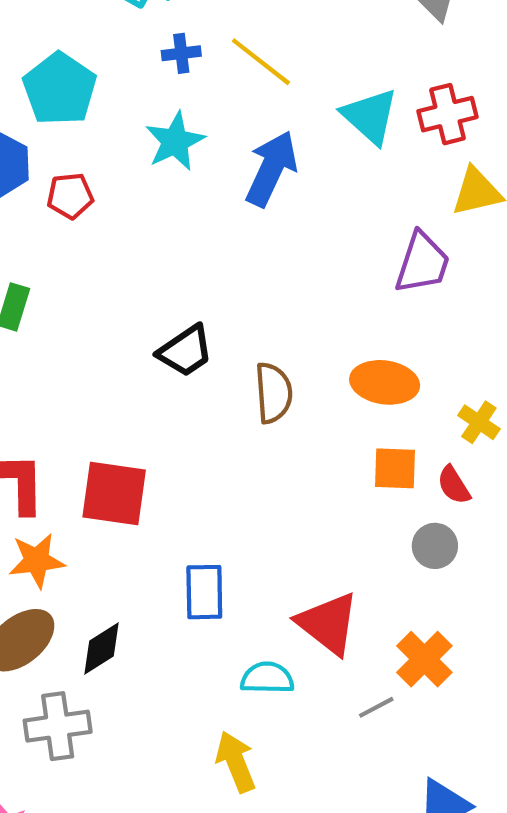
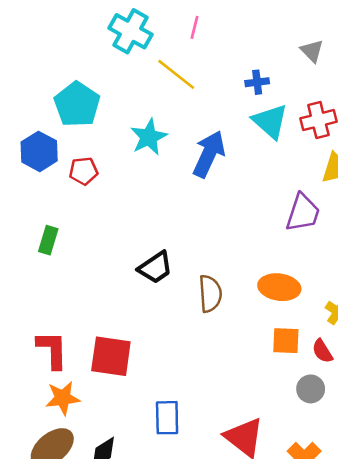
blue cross: (181, 53) -> (257, 82), moved
yellow line: (261, 62) -> (176, 74), moved

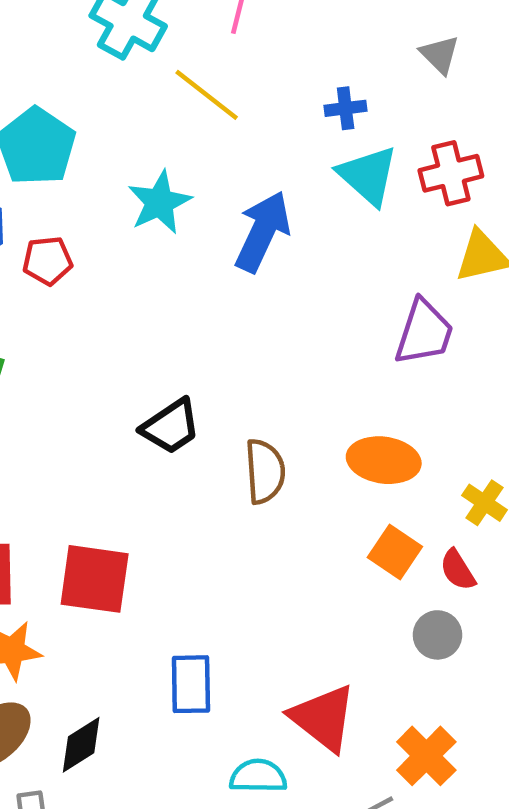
orange square: (286, 341) -> (395, 552), turned 32

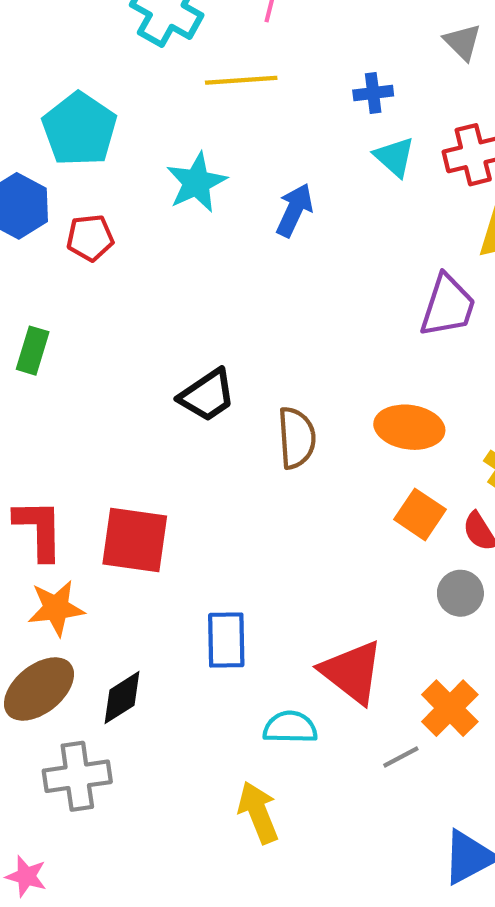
yellow line: (207, 95) -> (241, 80), turned -42
cyan triangle: (368, 175) -> (394, 157), size x0.7
blue arrow: (263, 232) -> (294, 210), size x0.7

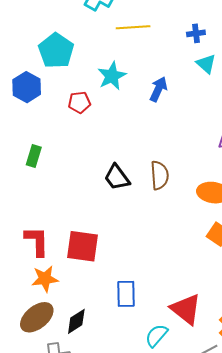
red pentagon: (90, 238) -> (79, 102), moved
black trapezoid: (207, 395) -> (117, 177), turned 88
brown semicircle: (297, 438) -> (159, 175), moved
cyan semicircle: (290, 727) -> (156, 336), turned -50

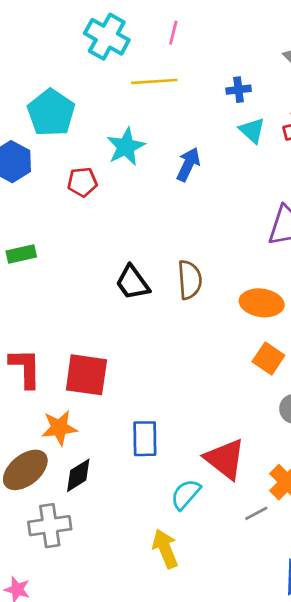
green rectangle: (34, 156) -> (21, 254), turned 60
orange star: (45, 279) -> (59, 428), moved

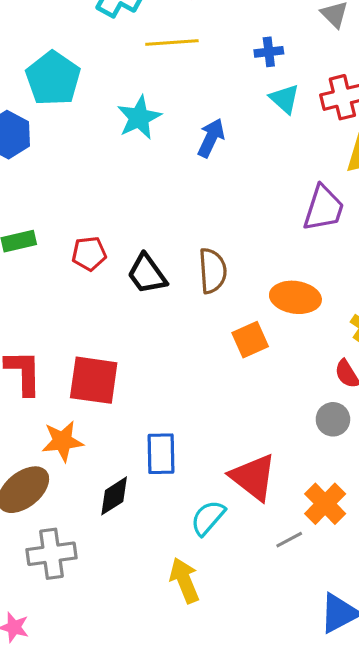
red pentagon: (82, 182) -> (89, 254), moved
orange square: (268, 359) -> (250, 340), moved, turned 32
black diamond: (78, 475) -> (114, 496), moved

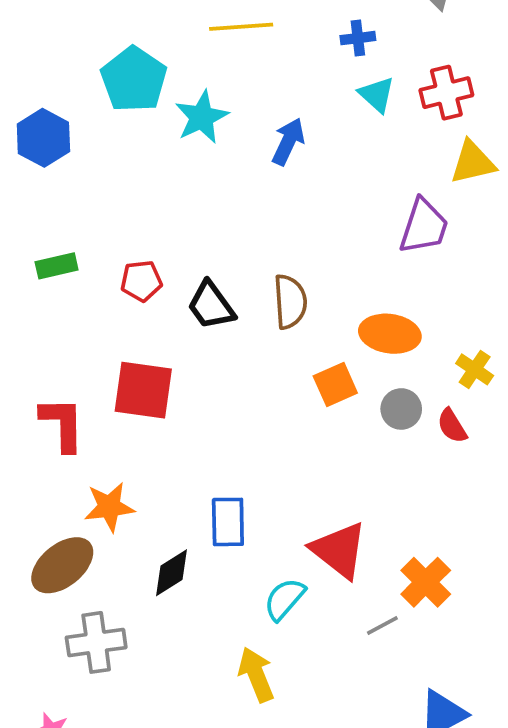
cyan pentagon: (53, 78) -> (134, 79), moved
red square: (94, 380) -> (143, 390), moved
gray circle: (333, 419) -> (401, 409), moved

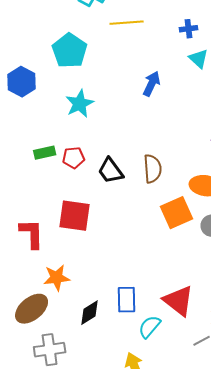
cyan star: (202, 117) -> (80, 104), moved
green rectangle: (57, 266) -> (45, 153), moved
orange square: (335, 384) -> (177, 213), size x1.4
blue rectangle: (228, 522) -> (127, 300), moved

